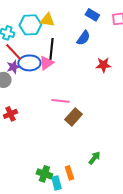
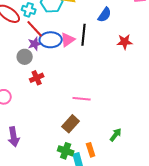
black line: (51, 49) -> (84, 35), moved
pink line: (60, 101) -> (82, 99), moved
red cross: (10, 114) -> (37, 78), moved
brown rectangle: (73, 117) -> (71, 124), moved

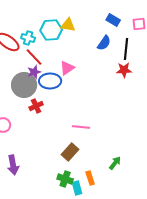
black line: (84, 35) -> (126, 49), moved
blue ellipse: (51, 40) -> (50, 81), moved
gray circle: (25, 57) -> (24, 85), size x1.6

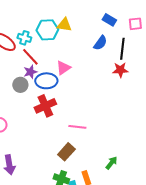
gray circle: (24, 85) -> (20, 85), size x0.6
red cross: (36, 106) -> (45, 106), moved, size x1.5

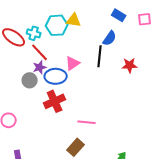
black line: (122, 49) -> (100, 56), moved

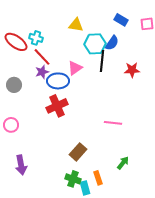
cyan hexagon: (57, 25) -> (95, 44), moved
gray circle: (30, 80) -> (14, 85), moved
pink line: (87, 122) -> (113, 123), moved

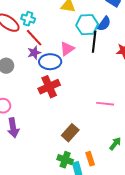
purple arrow: (21, 165) -> (13, 128), moved

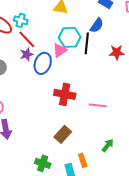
cyan hexagon: (87, 25) -> (70, 37), moved
blue ellipse: (50, 62) -> (43, 63), turned -70
red cross: (49, 87) -> (65, 94), moved, turned 35
green cross: (65, 160) -> (43, 163), moved

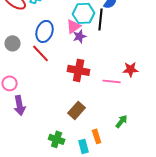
red line: (27, 39) -> (41, 53), moved
red star: (117, 52) -> (131, 69), moved
purple star: (27, 54) -> (80, 36), moved
blue ellipse: (43, 63) -> (45, 31), moved

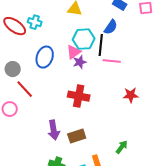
red line: (41, 53) -> (25, 89), moved
pink line: (112, 81) -> (112, 61), moved
purple arrow: (20, 105) -> (54, 130), moved
brown rectangle: (77, 110) -> (77, 136), turned 30

